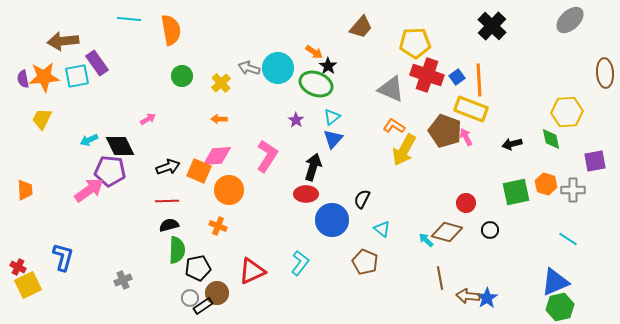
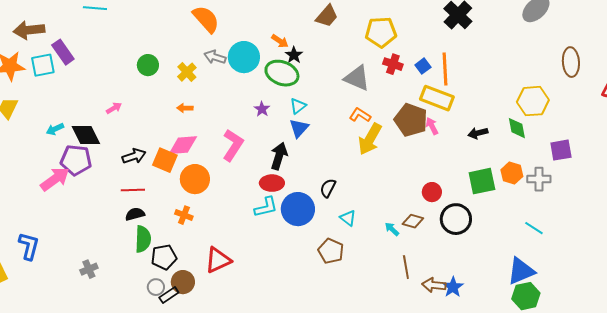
orange semicircle: (171, 30) -> (206, 19), moved, turned -32
red cross: (427, 75) -> (393, 64), size x0.6
black circle: (490, 230) -> (456, 219), size x1.8
brown diamond: (447, 232) -> (413, 221), size x0.7
cyan L-shape: (300, 263) -> (266, 207), moved, turned 40

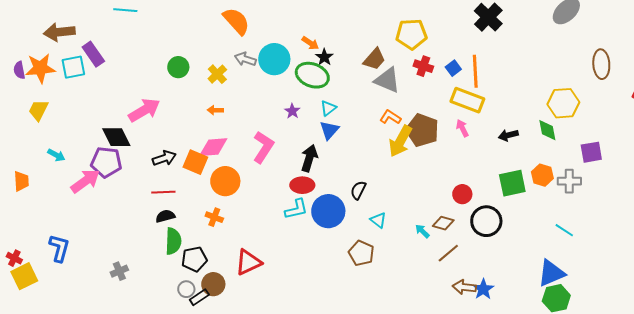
brown trapezoid: (327, 16) -> (374, 59), moved
pink arrow: (114, 108) -> (144, 110), size x2.0
brown pentagon: (411, 120) -> (422, 130), moved
cyan arrow: (55, 129) -> (56, 155), moved, turned -126
brown line: (406, 267) -> (448, 253), moved, turned 60

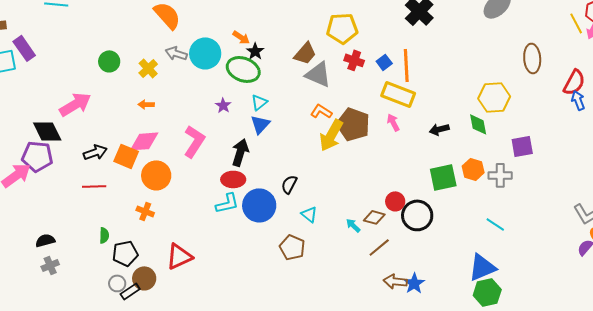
red circle: (462, 194) -> (395, 201), moved
black semicircle: (165, 216) -> (45, 240), moved
green semicircle: (173, 241) -> (104, 235), size x0.6

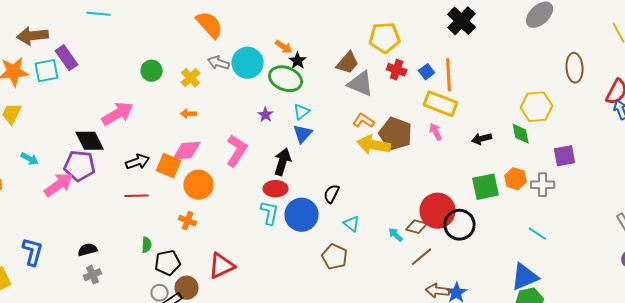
yellow arrow: (331, 135) -> (374, 145), turned 72
red circle: (395, 201) -> (438, 211), size x1.8
cyan L-shape: (227, 203) -> (270, 213), turned -65

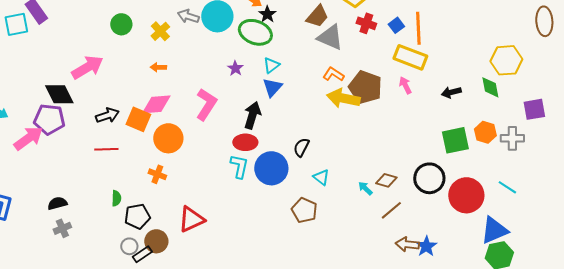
red circle: (438, 211) -> (466, 195), moved

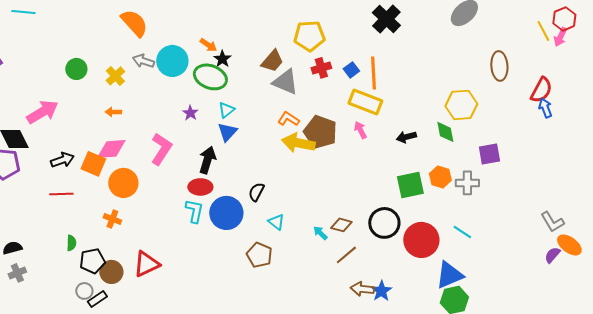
red cross: (366, 23) -> (321, 68), turned -36
brown circle: (156, 241) -> (111, 272), moved

